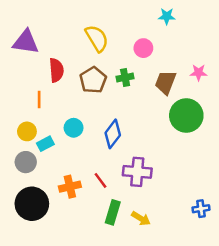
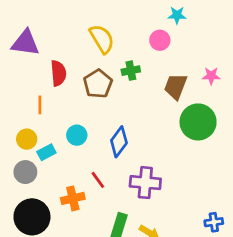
pink circle: (143, 48) -> (160, 40), moved
green cross: (125, 78) -> (131, 71), moved
red line: (101, 180) -> (98, 180), moved

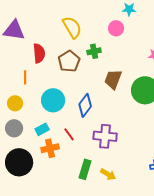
brown trapezoid: (176, 86) -> (113, 79), moved
cyan circle: (77, 135) -> (53, 100), size x1.5
cyan rectangle: (46, 152) -> (42, 129), moved

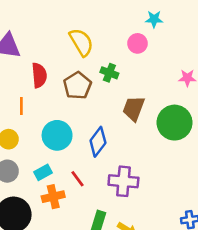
green cross: (94, 51) -> (109, 73), turned 32

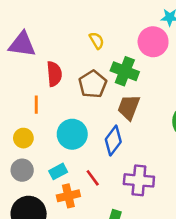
yellow semicircle: (81, 42) -> (97, 40), size x0.6
pink circle: (137, 43) -> (153, 42), size x1.5
green cross: (109, 73) -> (125, 71), size x1.5
brown trapezoid: (134, 109) -> (129, 107), moved

